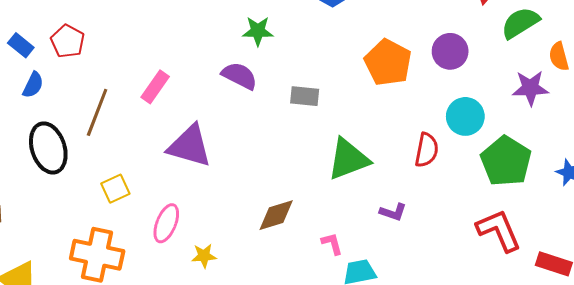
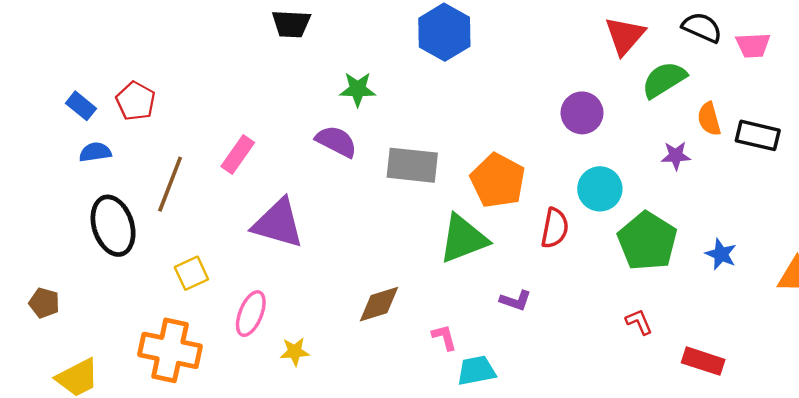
orange pentagon: (388, 63) -> (498, 181), moved
blue semicircle: (33, 85) -> (95, 152), turned -124
purple star: (530, 88) -> (676, 156), size x0.7
gray rectangle: (305, 96) -> (412, 165), size x1.5
red L-shape: (499, 230) -> (639, 322), size x0.5

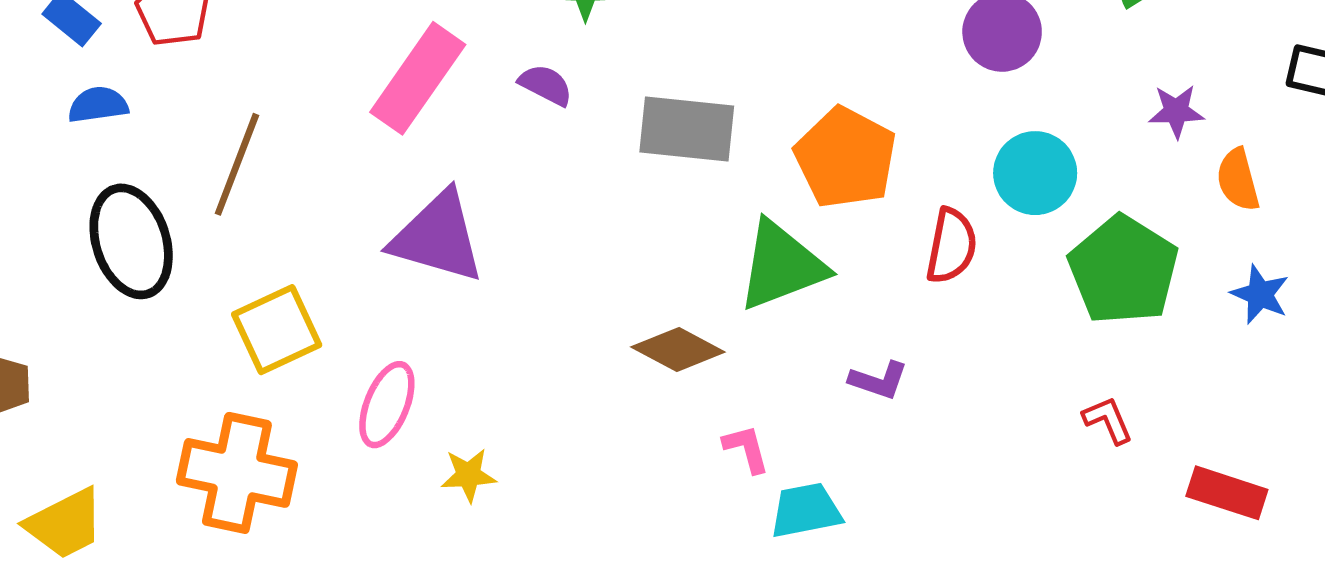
orange semicircle: (709, 119) -> (1238, 180), moved
purple semicircle: (336, 141) -> (546, 85), size x0.7
pink rectangle: (238, 154) -> (418, 78), moved, size x1.5
yellow square: (191, 273) -> (277, 330), size x1.4
brown diamond: (379, 304) -> (678, 349), moved, turned 45

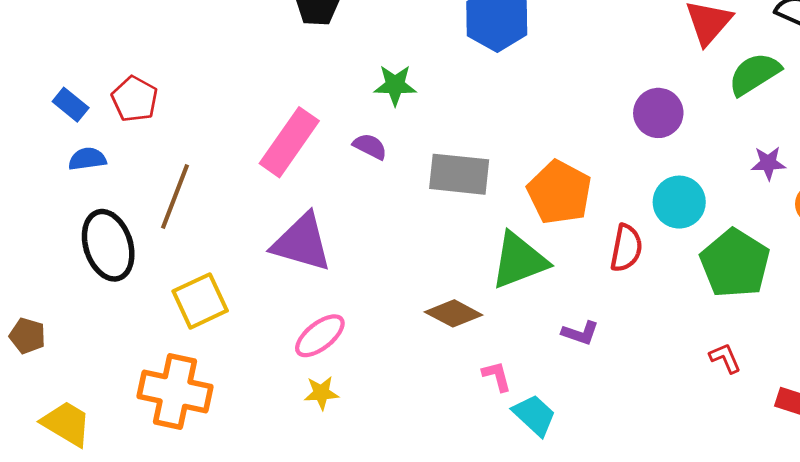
pink ellipse: (387, 405) -> (320, 336), moved, turned 30
cyan trapezoid: (806, 510) -> (534, 415), turned 54
yellow trapezoid: (65, 524) -> (66, 424), turned -122

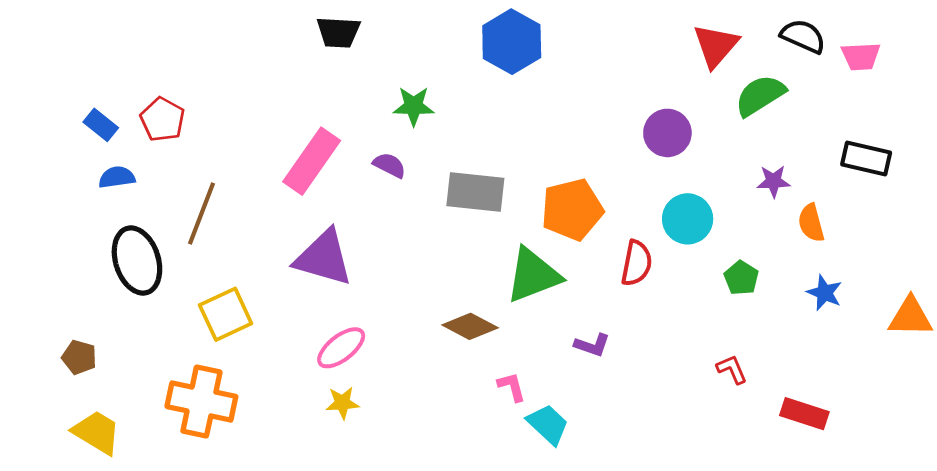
orange pentagon: (559, 192) -> (572, 209), turned 30
green pentagon: (735, 263) -> (741, 278), size x0.5
brown pentagon: (27, 336) -> (79, 357), moved

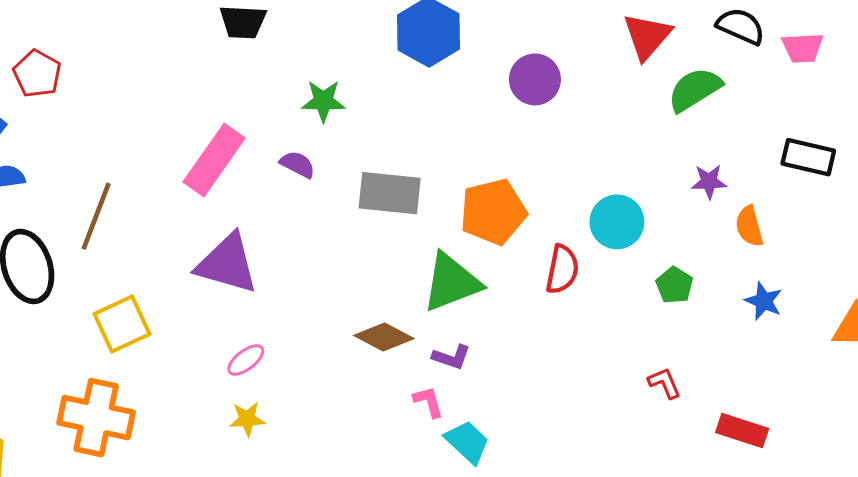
red pentagon: (162, 120) -> (37, 74), moved
purple circle: (667, 133) -> (535, 79), moved
purple L-shape: (592, 345) -> (451, 357), moved
pink ellipse: (341, 348) -> (246, 360), size x0.7

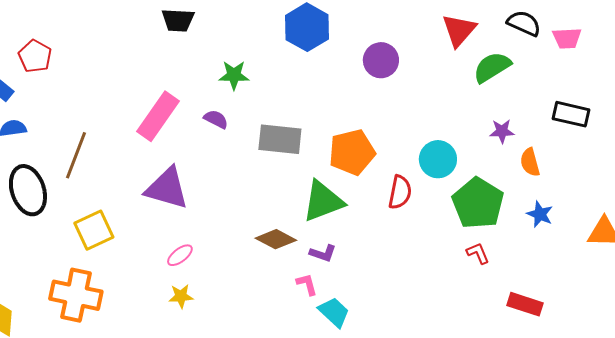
green pentagon: (674, 285) -> (478, 203), size x2.0
red L-shape: (664, 383) -> (478, 253), moved

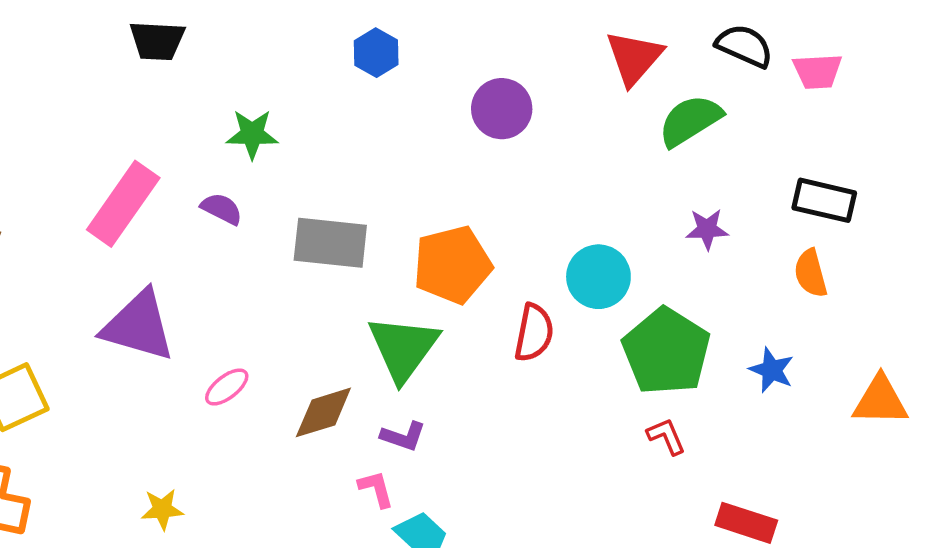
blue hexagon: (307, 27) -> (376, 53), size x0.6
orange semicircle: (530, 162) -> (811, 273), moved
green triangle: (323, 201) -> (403, 348), turned -33
brown diamond: (276, 239) -> (323, 412), turned -45
pink ellipse: (180, 255) -> (227, 387), moved

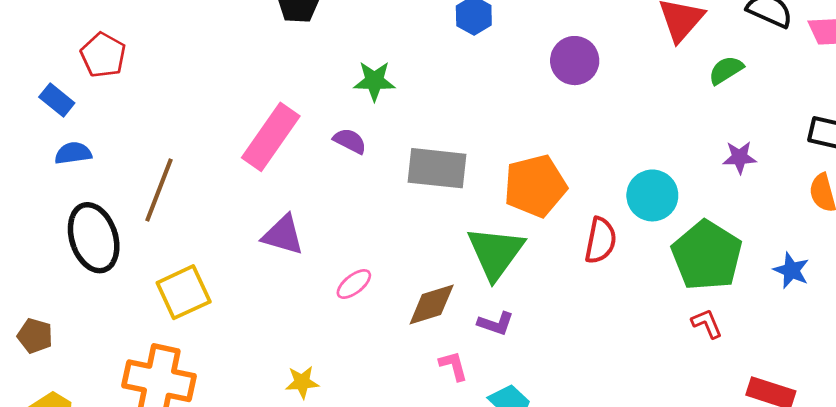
green semicircle: (690, 121) -> (726, 70), size x0.7
purple triangle: (138, 326) -> (283, 235), size x0.7
pink L-shape: (376, 489) -> (453, 366), moved

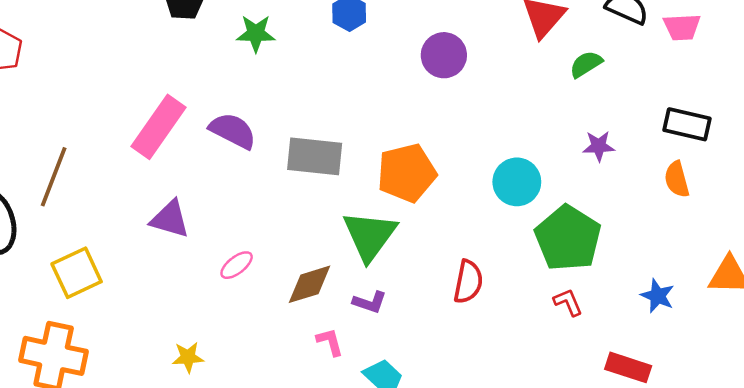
green star: (374, 81) -> (256, 33), moved
purple semicircle: (350, 141) -> (233, 131), size x1.5
red semicircle: (601, 240) -> (468, 282), moved
blue star: (791, 270) -> (658, 296), moved

